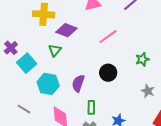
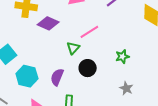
green triangle: (55, 50) -> (73, 48), moved

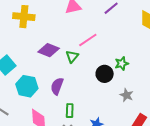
purple diamond: (48, 23) -> (49, 50), moved
black circle: (88, 68) -> (105, 74), moved

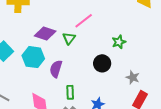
black circle: (105, 74) -> (102, 63), moved
cyan hexagon: (27, 86) -> (33, 57), moved
gray star: (127, 95) -> (133, 77), moved

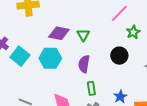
pink line: (84, 21) -> (119, 13), moved
purple semicircle: (56, 69) -> (84, 64), moved

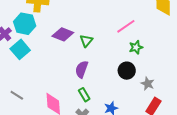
black circle: (119, 56) -> (127, 71), moved
cyan hexagon: (50, 58) -> (25, 24), moved
green rectangle: (91, 88) -> (84, 95), turned -32

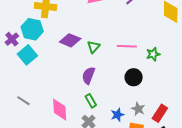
pink line: (126, 26) -> (127, 46), moved, turned 36
green star: (136, 47) -> (153, 54), moved
gray star: (148, 84) -> (138, 109), moved

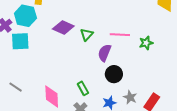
cyan square: (27, 55) -> (20, 41), turned 36
purple semicircle: (88, 75) -> (104, 53), moved
black circle: (134, 77) -> (114, 74), moved

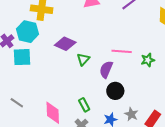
green triangle: (87, 34) -> (83, 59), moved

